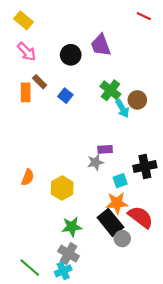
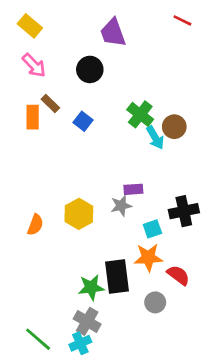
purple trapezoid: (101, 45) -> (113, 33), moved
yellow hexagon: (62, 188) -> (79, 214), moved
red semicircle: (141, 217) -> (178, 275), size x0.7
black rectangle: (110, 222) -> (117, 277), moved, turned 32

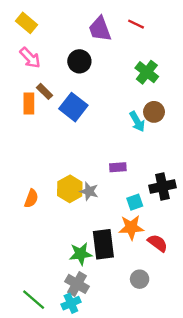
red line: (182, 20) -> (136, 24), moved
green cross: (140, 114) -> (147, 72), moved
blue square: (83, 121) -> (73, 107), size x1.6
gray star: (121, 206) -> (89, 191), moved, turned 30
gray circle: (155, 302) -> (140, 279), moved

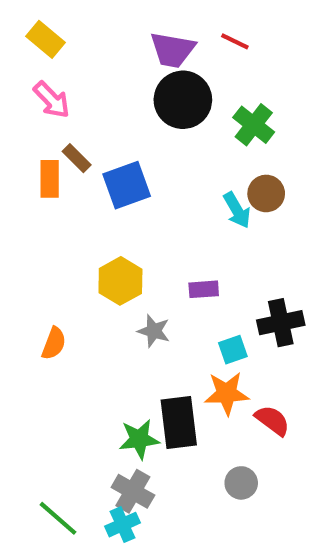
purple trapezoid: (100, 29) -> (172, 50), turned -60
black circle: (79, 61) -> (183, 100), moved, size x1.4
blue square: (73, 107) -> (127, 185), turned 32
yellow hexagon: (70, 189) -> (120, 281), moved

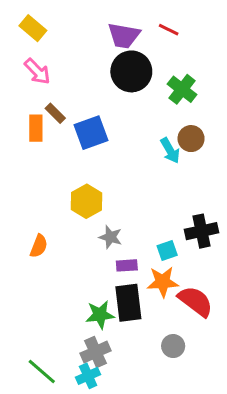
purple rectangle: (204, 289) -> (127, 265), moved
red semicircle: (272, 420) -> (196, 301), size x1.4
gray cross: (133, 491) -> (96, 352), turned 36

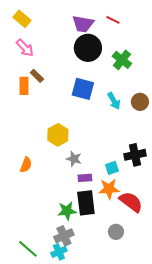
blue square: (91, 133) -> (83, 89), moved, turned 35
brown circle: (191, 139) -> (140, 102), moved

